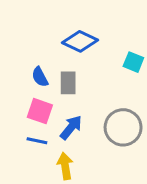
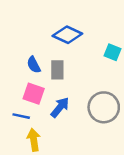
blue line: (37, 141) -> (21, 116), moved
yellow arrow: (65, 166) -> (34, 140), moved

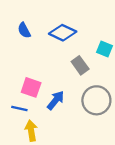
blue semicircle: (34, 65) -> (24, 30), moved
gray rectangle: (57, 70) -> (80, 65), moved, turned -36

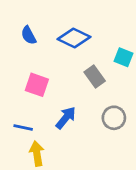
pink square: (31, 87) -> (37, 85), moved
gray circle: (96, 100) -> (114, 118), size x0.7

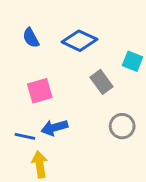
pink square: (37, 85) -> (40, 91), turned -35
blue arrow: (66, 118) -> (54, 128), moved, turned -145

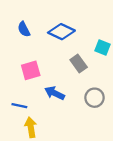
blue arrow: (54, 128) -> (55, 93), moved, turned 42

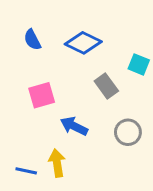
blue line: (19, 106) -> (26, 171), moved
yellow arrow: (31, 127) -> (57, 163), moved

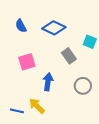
blue arrow: (74, 126) -> (48, 82), turned 72
yellow arrow: (57, 163) -> (37, 106), turned -36

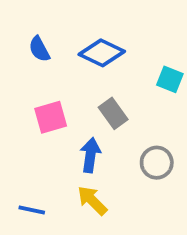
gray rectangle: (69, 56) -> (113, 113), moved
yellow arrow: (37, 106) -> (92, 200), moved

